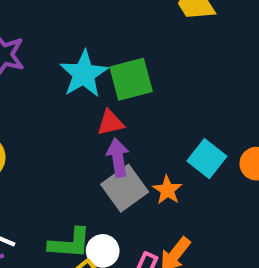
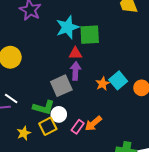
gray square: (125, 188) -> (61, 86), moved
orange star: (167, 190) -> (103, 84), moved

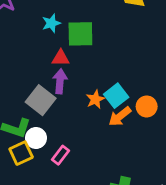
cyan star: (67, 27) -> (51, 23), size x0.6
gray square: (61, 86) -> (41, 100), turned -30
orange arrow: (93, 123) -> (120, 116), moved

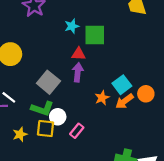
orange star: (95, 99) -> (102, 98), moved
gray square: (41, 100) -> (48, 82), moved
yellow square: (21, 153) -> (46, 128), turned 30

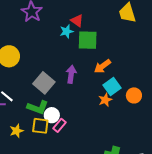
red triangle: (79, 54) -> (77, 21), moved, turned 32
orange star: (102, 98) -> (105, 100), moved
orange arrow: (124, 101) -> (102, 66), moved
pink rectangle: (77, 131) -> (60, 125), moved

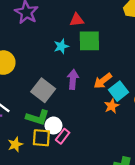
red triangle: (77, 21) -> (77, 20), turned -40
cyan star: (67, 31) -> (61, 46), moved
orange arrow: (102, 66) -> (103, 81), moved

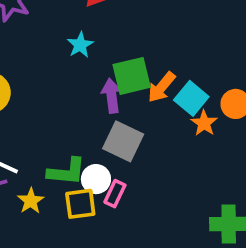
green square: (89, 41) -> (132, 76), moved
gray square: (43, 90) -> (123, 141), moved
orange star: (112, 106) -> (204, 123), moved
yellow star: (15, 144) -> (31, 201), moved

